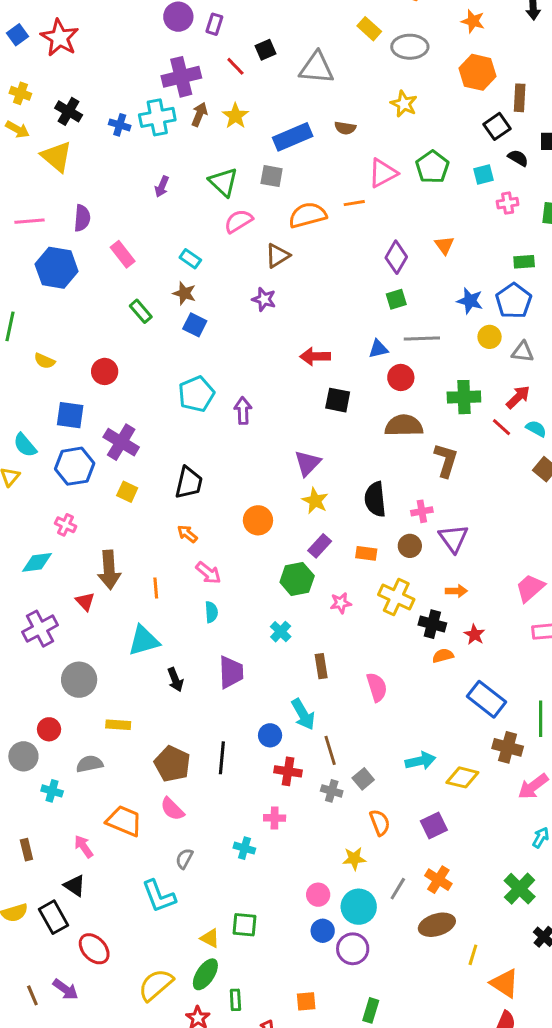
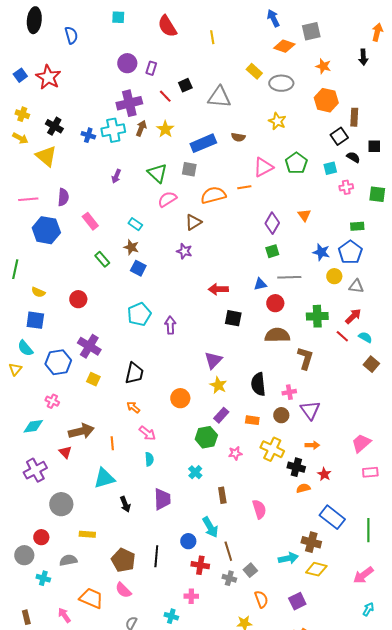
blue square: (70, 415) -> (35, 320), moved
brown arrow: (109, 570) -> (81, 431), turned -100
brown cross: (508, 747) -> (311, 542), moved

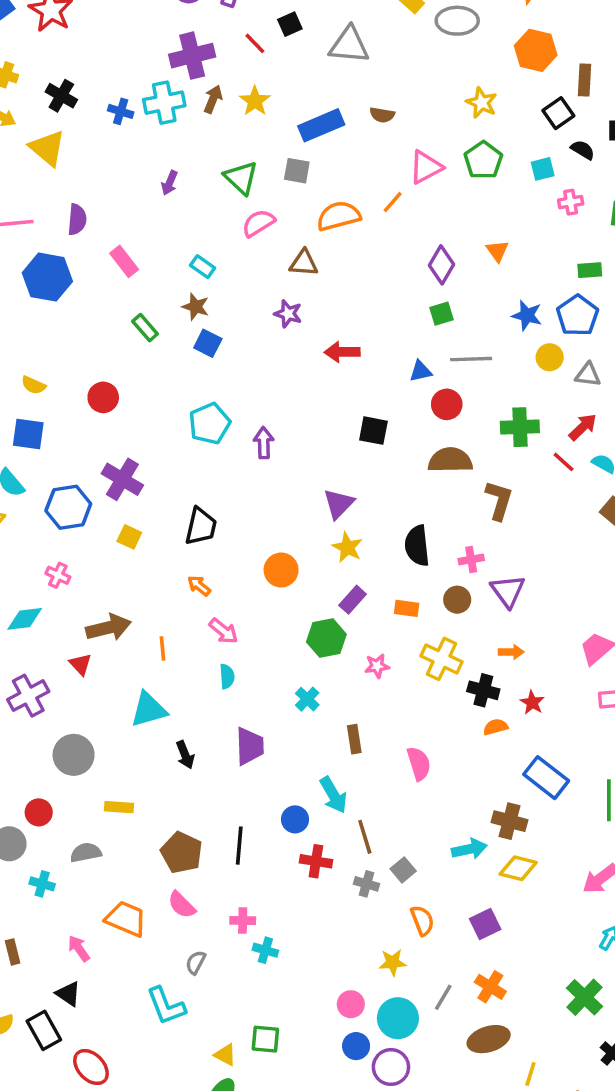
yellow star: (277, 121) -> (482, 103), moved
orange line: (244, 187) -> (393, 202), turned -40
brown triangle: (193, 222) -> (304, 263), turned 36
red arrow: (218, 289) -> (342, 352), moved
pink cross: (191, 596) -> (243, 921), moved

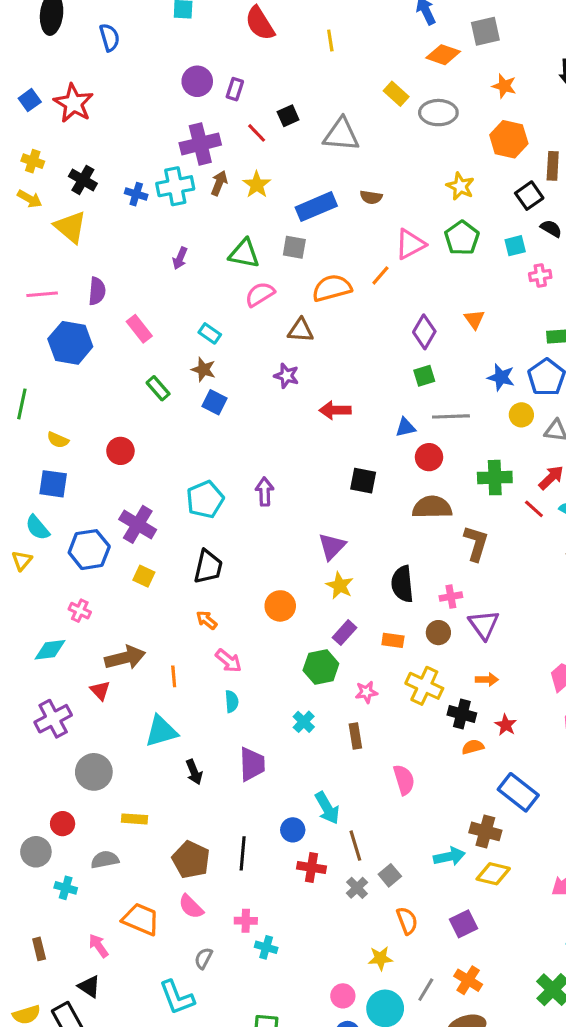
green triangle: (241, 178) -> (244, 254), turned -32
cyan pentagon: (210, 424) -> (205, 499), moved
brown rectangle: (354, 739) -> (355, 736), moved
gray cross: (367, 884) -> (357, 888), turned 30

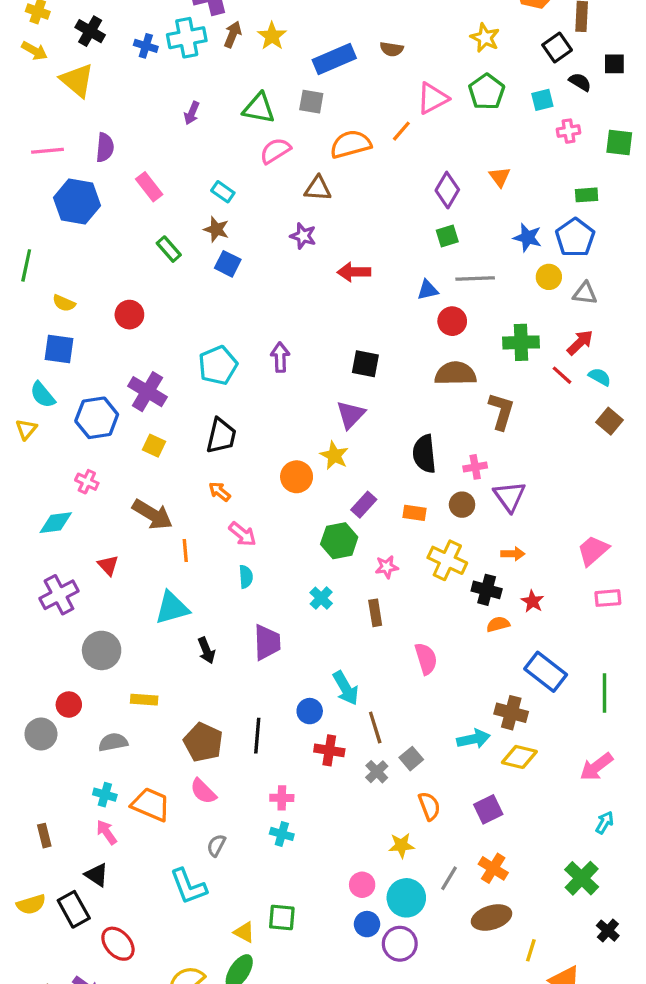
black square: (363, 481) -> (365, 364), moved
yellow star: (340, 586) -> (334, 455), moved
brown arrow: (125, 658) -> (152, 514), moved, turned 45
cyan cross: (66, 888) -> (105, 795), moved
pink cross: (246, 921) -> (282, 798), moved

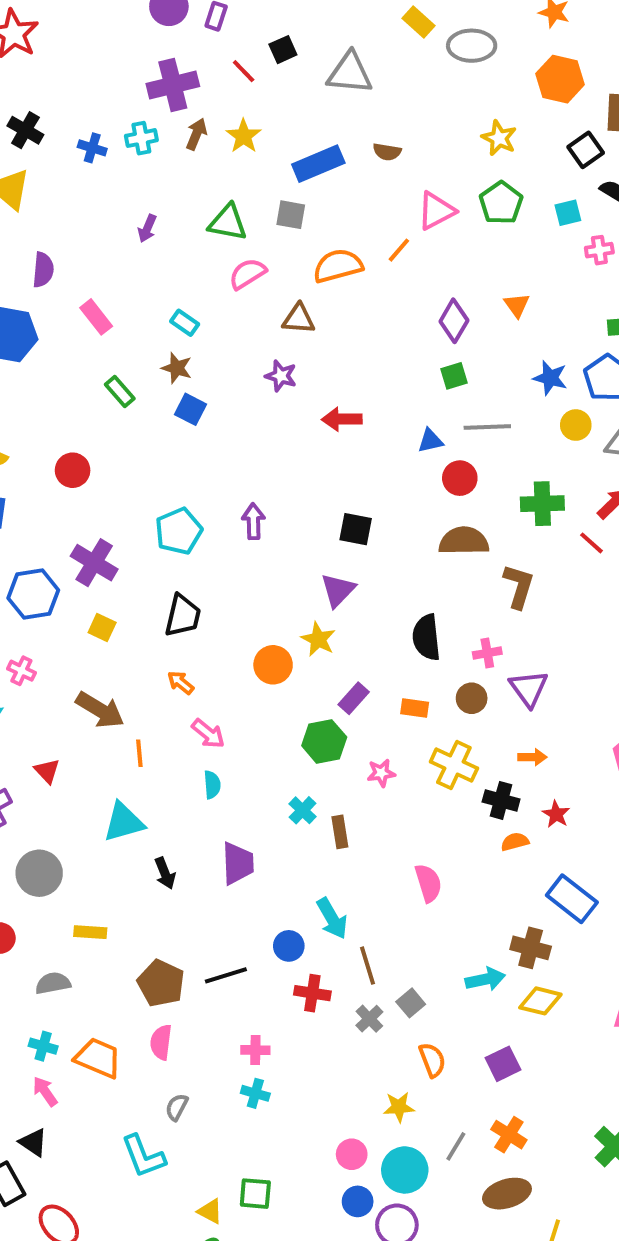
cyan cross: (187, 38) -> (141, 138), size x0.7
brown rectangle: (375, 613) -> (340, 832), moved
black line: (257, 736) -> (226, 975), turned 68
pink semicircle: (203, 791) -> (161, 1042), turned 52

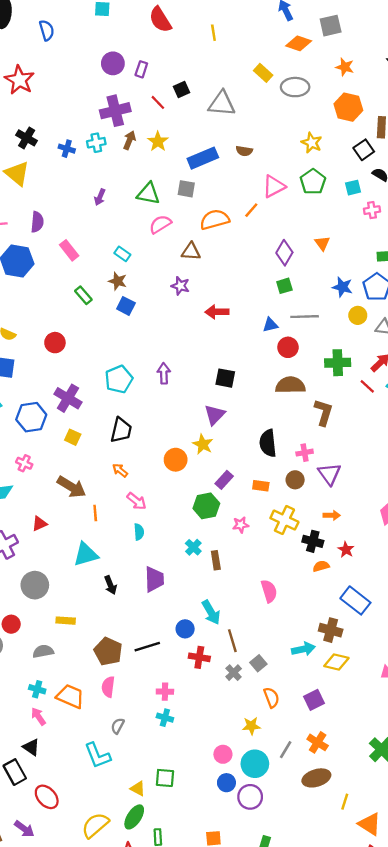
red triangle: (47, 771) -> (40, 524), turned 49

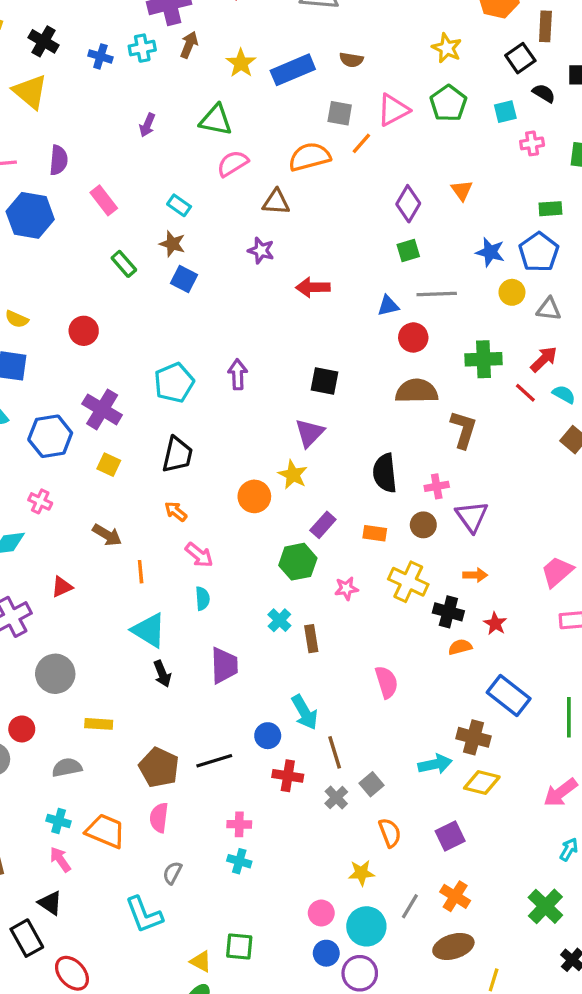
yellow star: (158, 141) -> (241, 63), moved
gray square: (186, 189) -> (340, 113), moved
brown arrow: (72, 487) -> (107, 535), size x0.7
cyan triangle: (86, 554) -> (149, 630), moved, turned 48

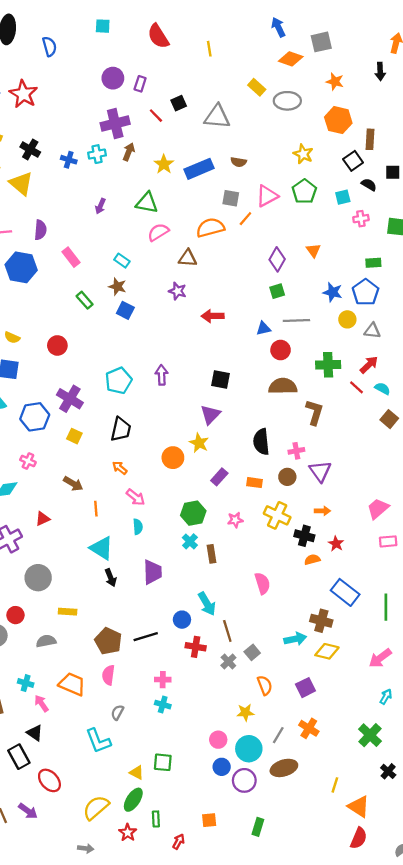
green hexagon: (298, 562) -> (193, 513), moved
cyan cross: (59, 821) -> (26, 683), moved
brown ellipse: (453, 946) -> (284, 768), moved

